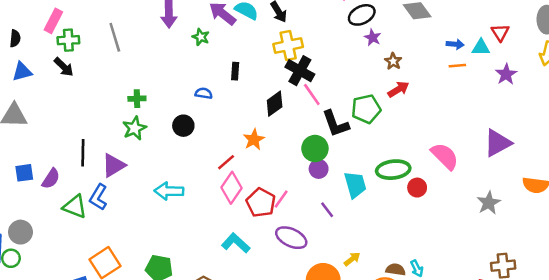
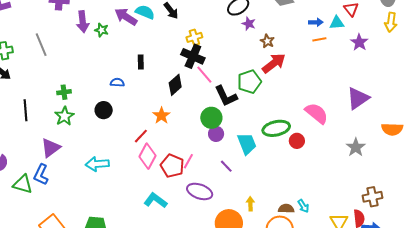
green star: (201, 37) -> (102, 30), moved
yellow cross: (288, 45) -> (194, 37), moved, size x0.7
red arrow: (398, 89) -> (274, 63), size x1.4
black line: (83, 153) -> (26, 110), moved
yellow arrow: (352, 259) -> (250, 204), turned -48

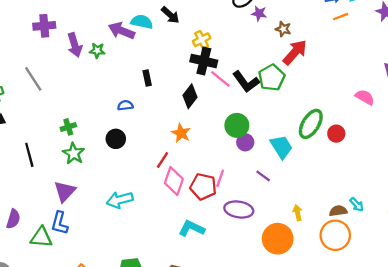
black L-shape: (226, 96) -> (246, 82), moved
pink semicircle: (317, 113) -> (365, 97), moved, size x0.7
green ellipse: (276, 128) -> (311, 124), turned -36

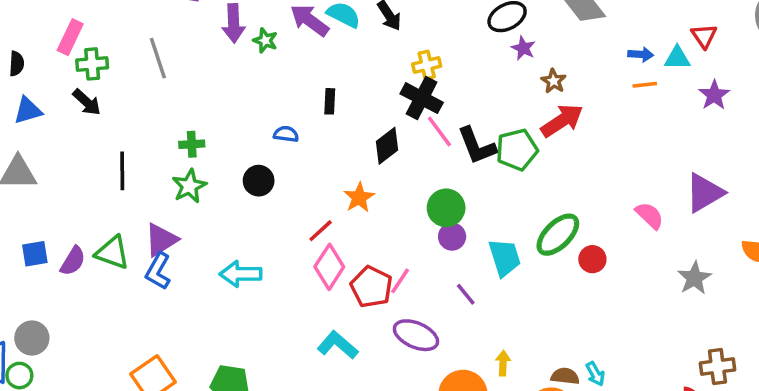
blue L-shape: (60, 223) -> (158, 271), moved
green triangle: (41, 237) -> (112, 253), moved

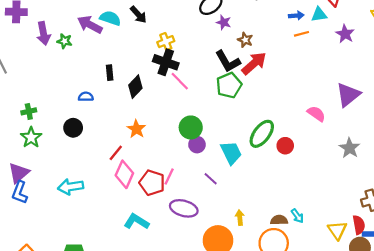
black diamond: (387, 146) -> (135, 87), moved
black L-shape: (477, 146) -> (228, 61), moved

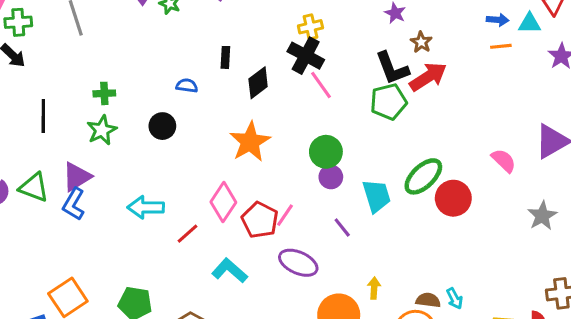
orange star: (136, 129) -> (250, 142), size x1.5
red circle: (285, 146) -> (453, 198), size x1.5
red line: (116, 153) -> (187, 234), moved

